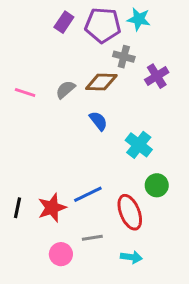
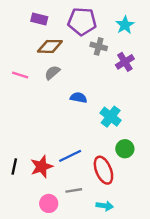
cyan star: (139, 19) -> (125, 25), moved, turned 30
purple rectangle: (64, 22) -> (39, 19), moved, turned 70
brown diamond: (101, 82) -> (50, 46), moved
blue semicircle: (98, 121) -> (78, 98), turned -42

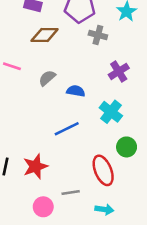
purple cross: (125, 62) -> (119, 71), moved
gray semicircle: (52, 73) -> (47, 78), moved
blue line: (70, 156) -> (67, 129), moved

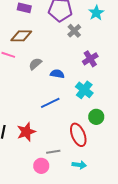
brown diamond: (45, 35) -> (21, 36), moved
gray cross: (98, 35) -> (74, 31), turned 32
pink circle: (43, 207) -> (41, 166), moved

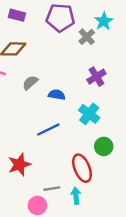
gray cross: (74, 31) -> (87, 37), moved
cyan arrow: (79, 165) -> (76, 196), moved, turned -104

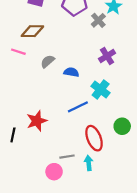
blue line: (48, 130) -> (78, 107), moved
green circle: (104, 146) -> (122, 126), moved
red star: (19, 165) -> (37, 121), moved

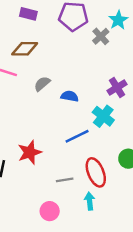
purple cross: (107, 56) -> (117, 87), moved
gray line: (67, 157) -> (65, 180), moved

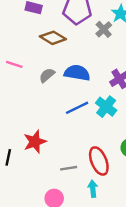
brown diamond: (25, 49) -> (53, 38), moved, turned 30
blue semicircle: (70, 96) -> (77, 73), moved, size x1.5
blue line: (77, 136) -> (77, 108), moved

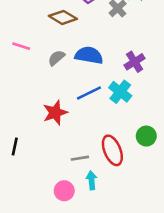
red star: (35, 142) -> (55, 113), moved
cyan arrow: (93, 189) -> (92, 180), moved

